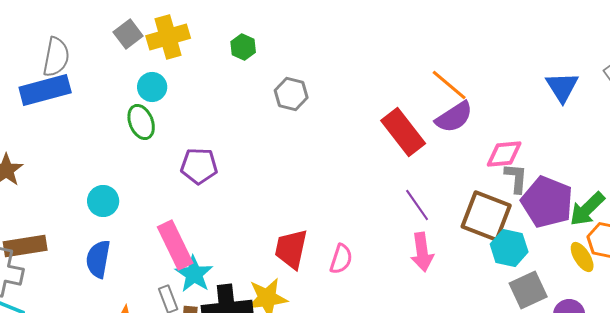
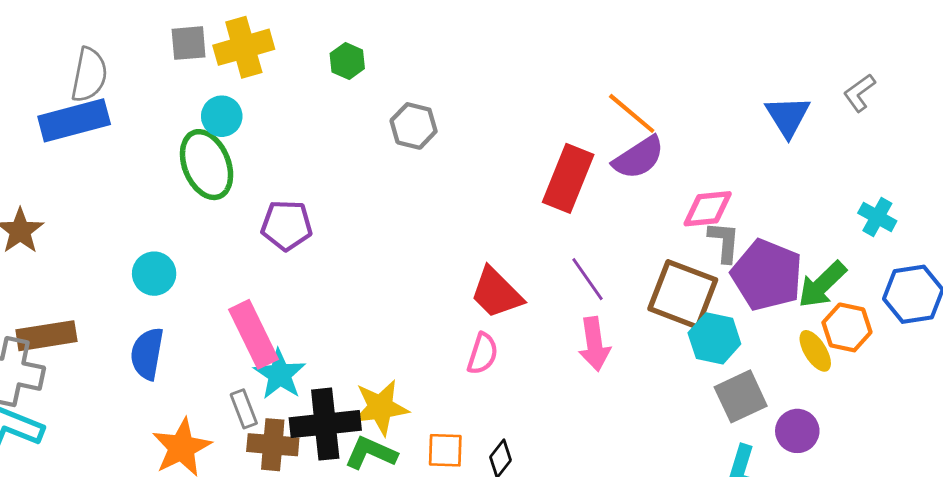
gray square: (128, 34) -> (189, 43), turned 32
green ellipse: (141, 122) -> (207, 165), size x1.4
red rectangle: (403, 132) -> (568, 178), turned 60
red trapezoid: (291, 249) -> (496, 293), moved, turned -57

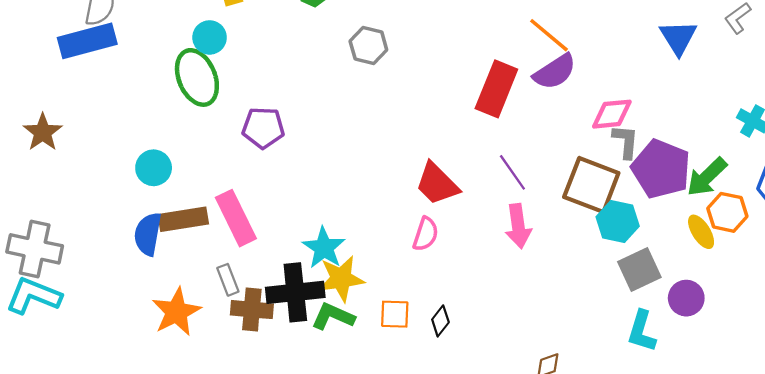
brown rectangle: (46, 336) -> (183, 219), moved
cyan star: (280, 374) -> (324, 248), moved

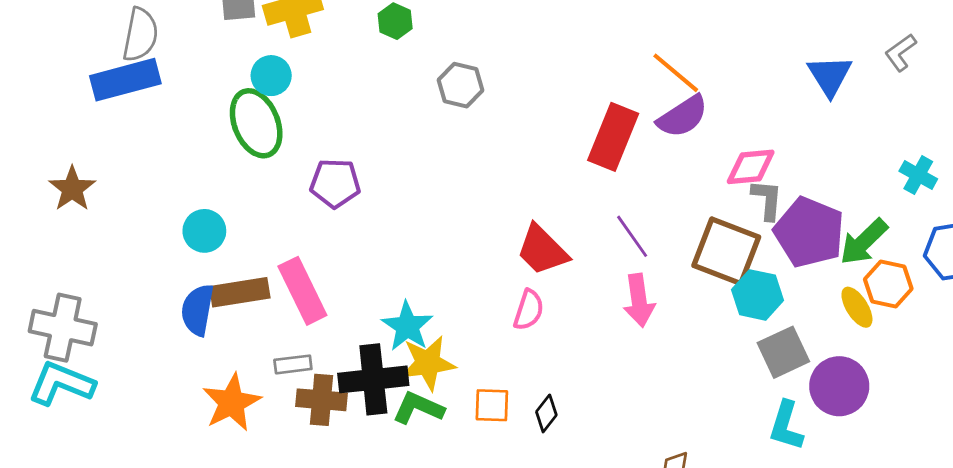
gray rectangle: (228, 280) -> (293, 364), turned -76
purple circle: (686, 298) -> (839, 386), size x1.4

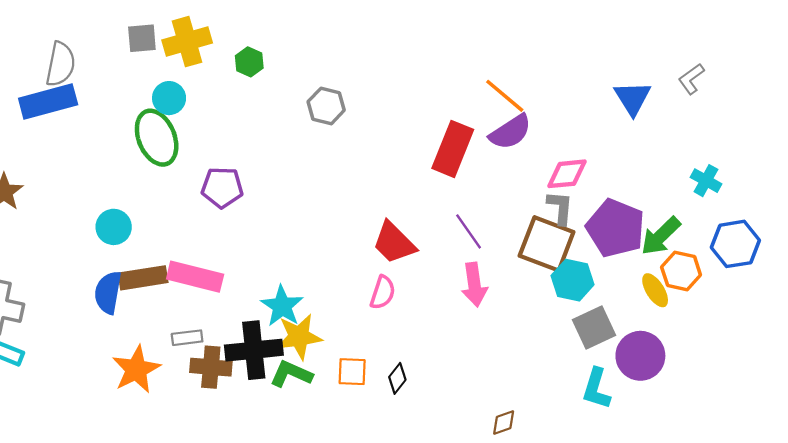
green hexagon: (395, 21) -> (249, 62), moved
gray L-shape: (767, 200) -> (560, 208), moved
pink rectangle: (302, 291) -> (195, 277), turned -50

